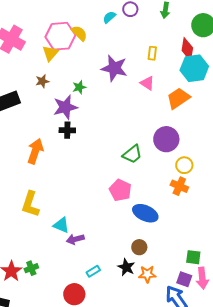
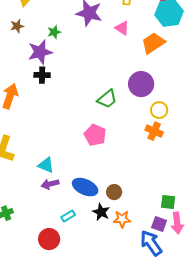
blue ellipse: (145, 213) -> (85, 187), moved
cyan triangle: (61, 225) -> (46, 165), moved

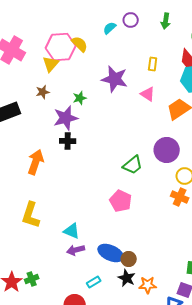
brown circle: (114, 192) -> (129, 259), moved

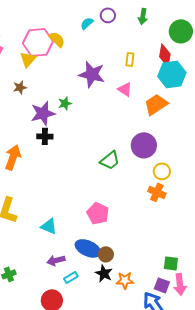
green star: (80, 98) -> (65, 103), moved
pink pentagon: (121, 201) -> (98, 213), moved
purple arrow: (76, 250) -> (56, 260), moved

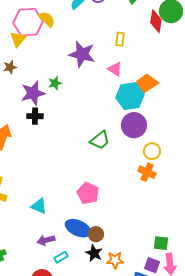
red diamond: (165, 55) -> (156, 21), moved
cyan hexagon: (172, 74) -> (130, 96), moved

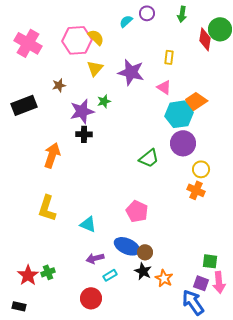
yellow triangle: (18, 39) -> (95, 68), moved
orange star: (115, 260) -> (164, 278), turned 30

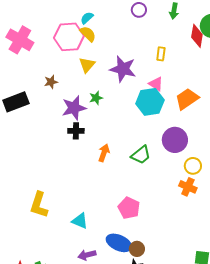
cyan semicircle: (126, 21) -> (87, 18), moved
cyan hexagon: (179, 114) -> (150, 102), moved
orange arrow: (52, 155) -> (104, 153), moved, size x0.7

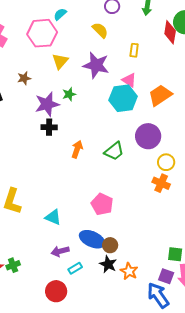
yellow semicircle: (88, 34) -> (100, 30), moved

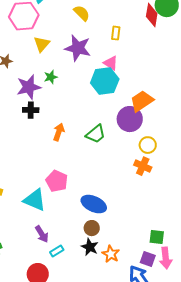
orange trapezoid: (160, 95) -> (142, 101), moved
pink pentagon: (102, 204) -> (57, 181), moved
cyan triangle: (53, 217) -> (35, 200), size x1.4
blue ellipse: (92, 239) -> (94, 204), moved
purple arrow: (60, 251) -> (42, 234), turned -108

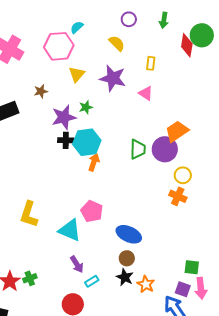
cyan hexagon: (105, 81) -> (87, 142), moved
green trapezoid: (96, 134) -> (138, 149), moved, turned -50

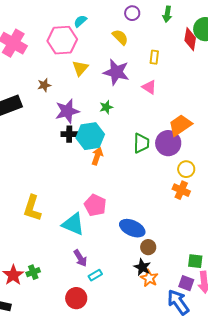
green star: (86, 107) -> (106, 107), moved
brown circle: (127, 258) -> (148, 247), moved
black star: (125, 277) -> (142, 267), moved

